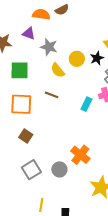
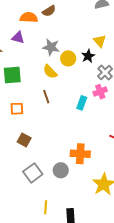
gray star: (49, 47) -> (51, 47), moved
brown line: (52, 95) -> (46, 97), turned 56
orange square: (21, 104) -> (17, 109), size x0.6
orange cross: (80, 155) -> (80, 154), turned -30

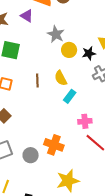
yellow semicircle: (50, 72) -> (61, 78), moved
pink cross: (100, 92) -> (85, 121), moved

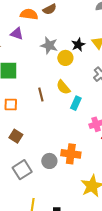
black star: (89, 53) -> (78, 45), moved
gray circle: (31, 155) -> (49, 161), moved

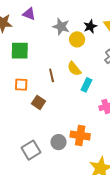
brown square: (16, 136) -> (39, 102), moved

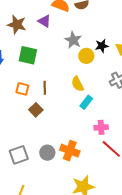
brown line: (52, 75) -> (45, 88), moved

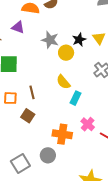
pink cross: (101, 127) -> (88, 124), moved, turned -32
orange cross: (70, 151) -> (62, 134), moved

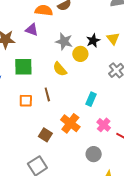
yellow semicircle: (63, 82) -> (60, 69), moved
brown square: (28, 116) -> (45, 135), moved
orange cross: (62, 134) -> (70, 123), moved, turned 30
gray circle: (48, 155) -> (94, 154), moved

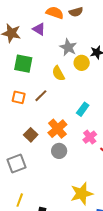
brown line: (47, 94) -> (41, 96), turned 48
gray circle: (94, 154) -> (59, 151), moved

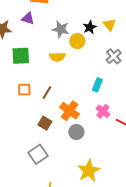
yellow semicircle: (58, 73) -> (57, 57), turned -49
brown line: (41, 96) -> (47, 93), moved
cyan rectangle: (83, 109) -> (97, 85), moved
yellow star: (82, 194) -> (89, 171), moved

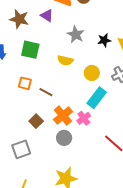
yellow circle: (77, 41) -> (92, 73), moved
cyan rectangle: (97, 85) -> (97, 98), size x1.5
brown line: (47, 93) -> (46, 92), turned 72
pink cross: (103, 111) -> (84, 118), moved

